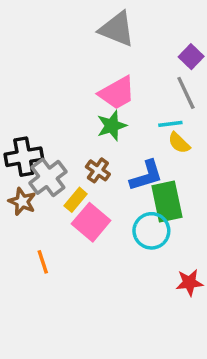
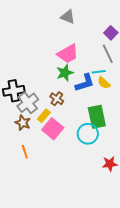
gray triangle: (117, 29) -> (68, 17), size x0.7
blue L-shape: (146, 176) -> (85, 83), moved
brown star: (22, 202) -> (23, 123), moved

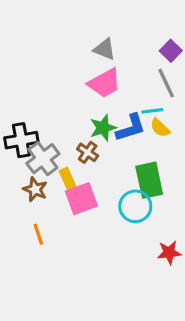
gray triangle: (68, 17) -> (104, 49), moved
green star: (65, 73) -> (103, 128), moved
yellow rectangle: (44, 116) -> (68, 179), turned -64
pink square: (53, 129) -> (81, 199), turned 30

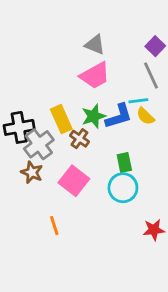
yellow rectangle: (68, 179) -> (61, 119), moved, size x1.4
green rectangle: (149, 180) -> (124, 162), moved, size x0.6
pink square: (81, 199) -> (74, 181), turned -32
orange line: (38, 234) -> (54, 226), moved

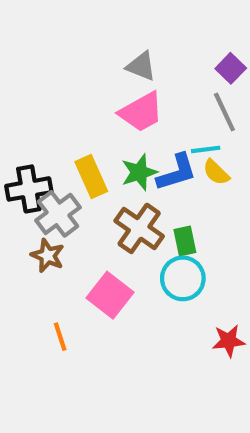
brown cross: (79, 139) -> (139, 228), moved, size x1.6
pink square: (74, 181) -> (110, 295), moved
orange line: (54, 226) -> (60, 337), moved

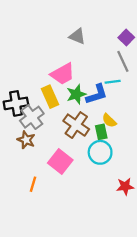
pink trapezoid: (141, 112) -> (63, 74), moved
yellow semicircle: (216, 172) -> (109, 121), moved
orange line: (60, 337) -> (33, 184), turned 35

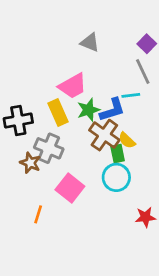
gray cross: (32, 117) -> (49, 148), moved, turned -30
brown cross: (76, 125) -> (104, 135), moved

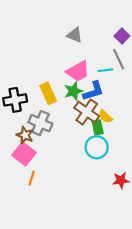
pink trapezoid: (73, 86) -> (78, 71), moved
cyan line: (131, 95) -> (105, 70), moved
pink square: (70, 188) -> (24, 154), moved

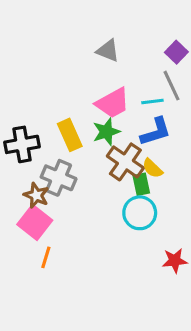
blue L-shape: (93, 91) -> (156, 132), moved

